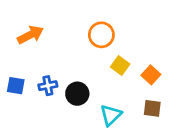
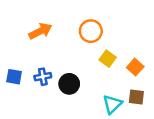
orange arrow: (30, 35) -> (40, 31), moved
cyan triangle: (111, 115) -> (112, 104), moved

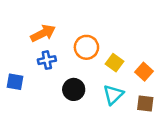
orange circle: (91, 31) -> (86, 47), moved
blue cross: (43, 77) -> (47, 60), moved
cyan triangle: (112, 104) -> (113, 95), moved

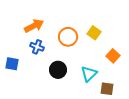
blue cross: (47, 60) -> (37, 47), turned 32
yellow square: (115, 63) -> (94, 33), moved
brown square: (145, 104) -> (107, 89), moved

